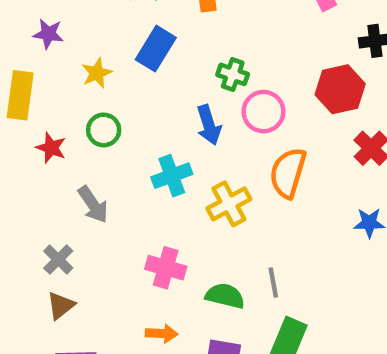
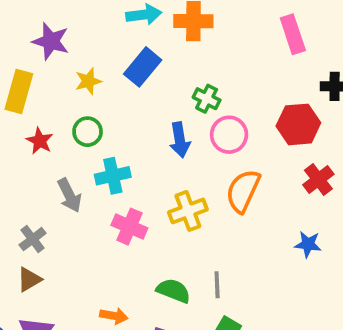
purple star: (48, 34) -> (51, 41), size x1.4
cyan cross: (172, 176) -> (113, 176), moved
pink cross: (166, 268) -> (129, 227), moved

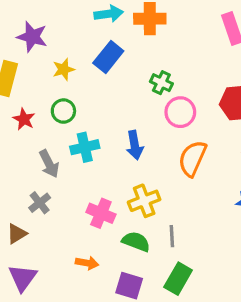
blue arrow: (180, 140) -> (135, 145), moved
yellow cross: (188, 211) -> (144, 201), moved
pink cross: (129, 227) -> (101, 213), moved
gray cross: (33, 239) -> (40, 203), moved

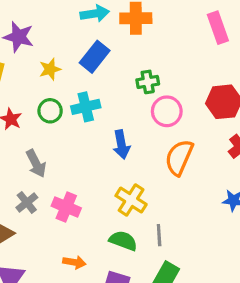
green cross: (161, 83) -> (148, 82), turned -35
cyan cross: (85, 147) -> (86, 107), moved
yellow cross: (144, 201) -> (131, 200), turned -36
pink cross: (101, 213) -> (66, 207), moved

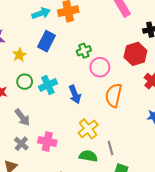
cyan cross: (86, 107) -> (48, 85), moved
yellow cross: (131, 200) -> (88, 129), turned 30

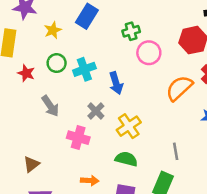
orange semicircle: (114, 95) -> (179, 88), moved, turned 30
gray cross: (21, 144) -> (96, 111), moved
gray line: (111, 148) -> (176, 151), moved

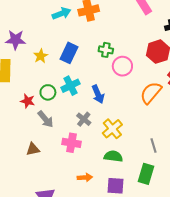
blue rectangle: (87, 16) -> (69, 53), moved
green cross: (131, 31) -> (106, 50), turned 32
green circle: (57, 63) -> (48, 92), moved
red star: (26, 73) -> (28, 101), moved
brown triangle: (31, 164) -> (33, 149), moved, turned 32

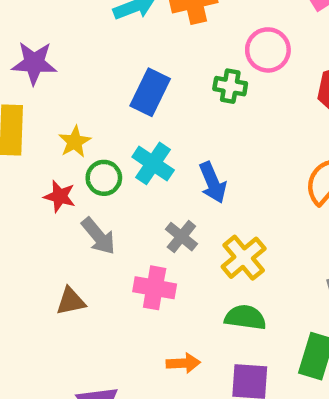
yellow star: (41, 56) -> (75, 142), moved
pink circle: (122, 66) -> (268, 50), moved
cyan cross: (70, 86) -> (153, 163), turned -30

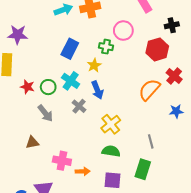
yellow star: (75, 142) -> (94, 65), moved
red star: (60, 196) -> (27, 87), moved
gray cross: (181, 237) -> (79, 106), moved
pink cross: (155, 288) -> (62, 161), moved

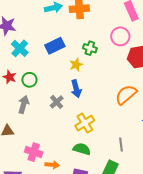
pink circle: (123, 31) -> (120, 36), moved
blue rectangle: (70, 49) -> (55, 46), turned 30
cyan cross: (71, 81) -> (20, 48), moved
gray arrow: (45, 113) -> (23, 105), turned -132

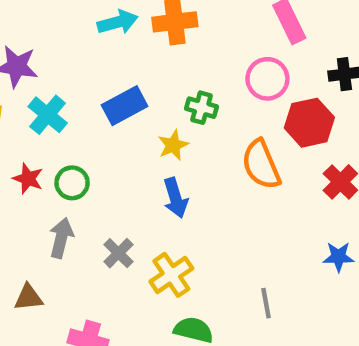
orange semicircle: (126, 95) -> (261, 165), moved, turned -70
gray cross: (57, 102) -> (118, 253), moved
yellow cross: (85, 123) -> (171, 275), moved
gray line: (121, 145) -> (266, 303), moved

